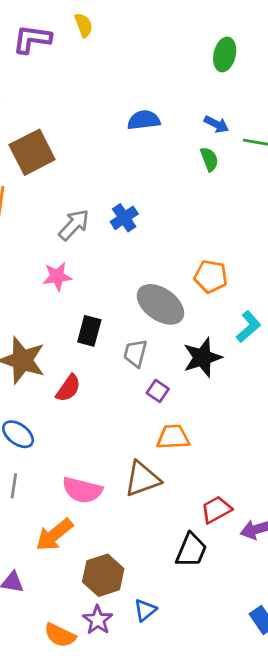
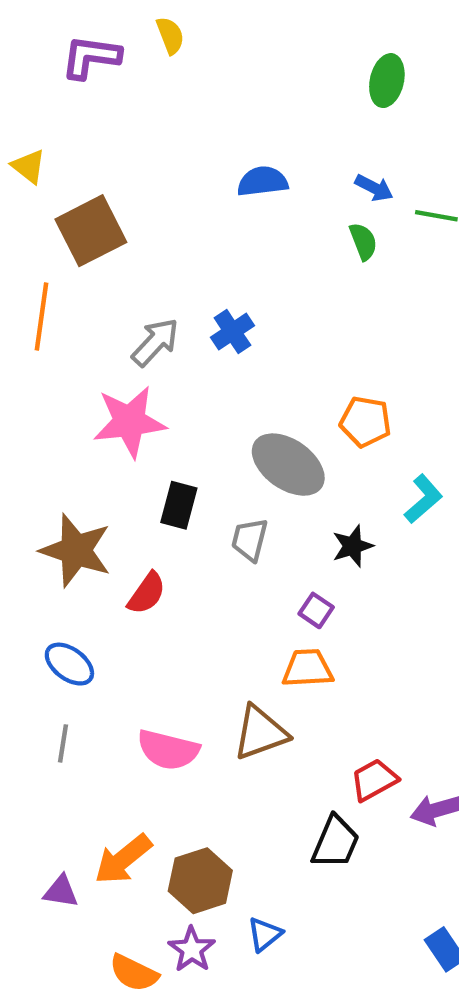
pink star: (57, 276) -> (129, 422), size x1.6
black star: (202, 357) -> (353, 546), size x0.7
purple square: (158, 391) -> (316, 610), moved
orange arrow: (54, 535) -> (123, 859), moved

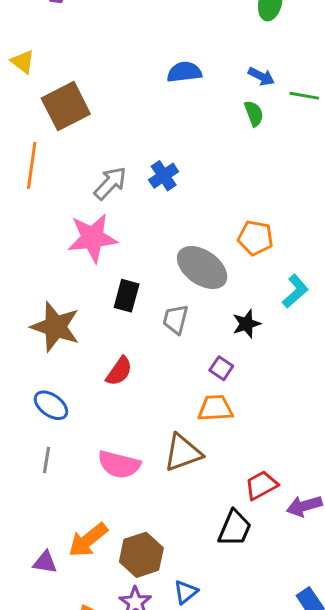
red semicircle: (147, 593) -> (119, 371), moved

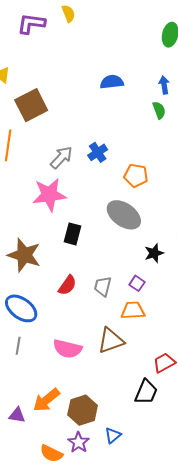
blue arrow: (261, 76) -> (164, 85), turned -126
orange pentagon: (255, 238) -> (136, 176), moved
gray trapezoid: (175, 319) -> (103, 286), moved
blue ellipse: (51, 405) -> (21, 308), size x1.4

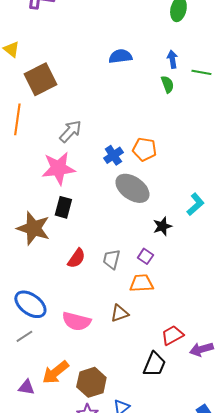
blue cross: (98, 152) -> (113, 155), moved
black rectangle: (73, 234) -> (63, 207), moved
blue ellipse: (21, 308) -> (30, 304), moved
brown triangle: (111, 341) -> (119, 313), size x0.7
gray line: (18, 346) -> (24, 336), moved, turned 48

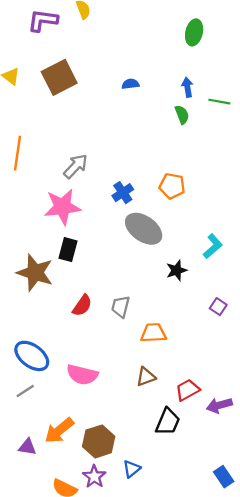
blue semicircle: (120, 56) -> (130, 84), size x0.7
brown square: (40, 79) -> (59, 77), moved
orange pentagon: (144, 149) -> (172, 186), moved
purple square: (145, 256) -> (218, 307), moved
brown triangle: (119, 313) -> (146, 377), moved

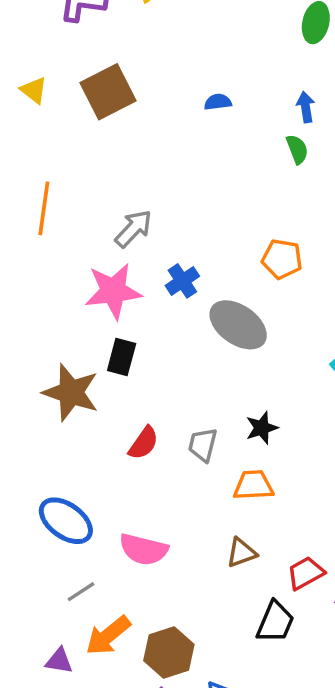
blue cross: (123, 193) -> (182, 281), moved
black star: (177, 270) -> (262, 428), moved
gray line: (25, 391) -> (81, 592), moved

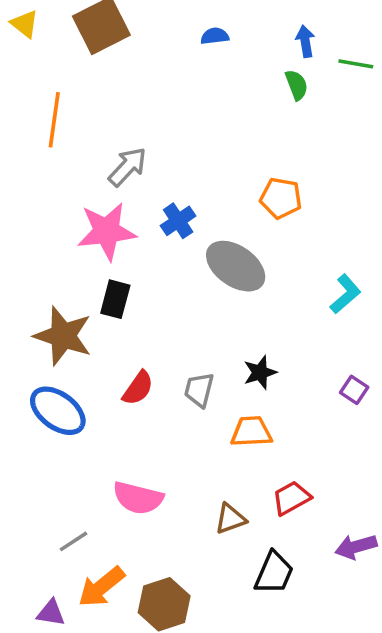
orange line: (44, 208) -> (54, 120), moved
blue ellipse: (66, 521) -> (58, 411), moved
brown triangle: (241, 553) -> (230, 519), moved
red trapezoid: (306, 573) -> (291, 498), moved

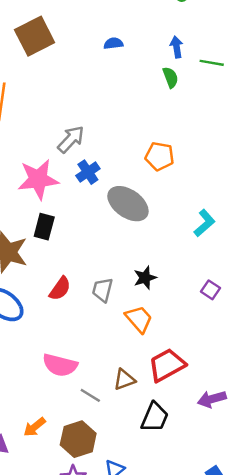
gray arrow: (128, 167) -> (71, 139), moved
orange trapezoid: (251, 432) -> (139, 319), turned 52
red trapezoid: (291, 498) -> (167, 365), size x1.4
gray line: (74, 541) -> (90, 395), moved, turned 65
orange arrow: (101, 587) -> (35, 427), size x0.7

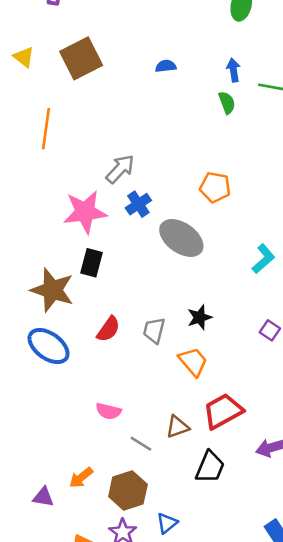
pink semicircle: (60, 365) -> (108, 411), size x0.7

